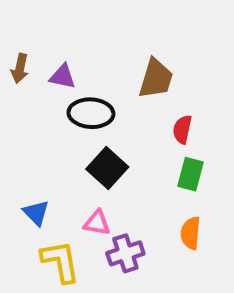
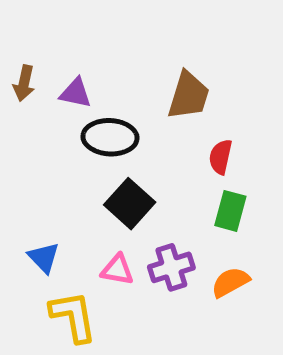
orange semicircle: (190, 233) -> (230, 282), turned 56
purple cross: (125, 253) -> (171, 267), moved

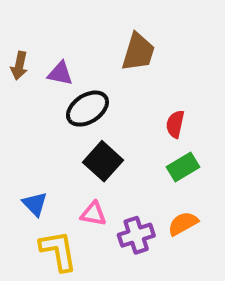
brown trapezoid: (189, 95) -> (138, 52), moved
black ellipse: (110, 137) -> (87, 109), turned -36
green rectangle: (230, 211) -> (183, 167), turned 44
purple cross: (171, 267) -> (136, 235), moved

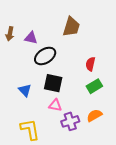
black square: (103, 161) -> (53, 83), turned -30
blue triangle: (35, 204) -> (25, 90), moved
pink triangle: (93, 214) -> (55, 105), moved

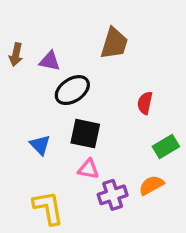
green rectangle: (94, 86) -> (166, 146), moved

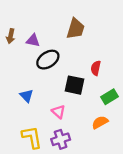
black square: (85, 134) -> (74, 85), moved
pink triangle: (88, 169) -> (58, 112), turned 32
purple cross: (113, 195) -> (61, 139), moved

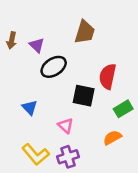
purple triangle: (33, 40) -> (37, 45), turned 32
red semicircle: (96, 68) -> (108, 76), size x1.5
yellow L-shape: (32, 137) -> (36, 154), turned 150

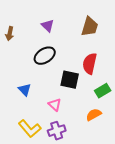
brown trapezoid: (85, 32) -> (90, 27), moved
purple triangle: (37, 45) -> (48, 26), moved

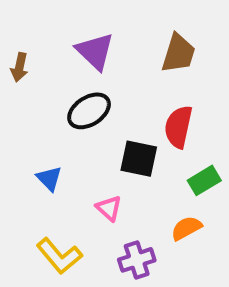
purple triangle: (48, 26) -> (95, 51), size x1.5
purple cross: (57, 131) -> (137, 260), moved

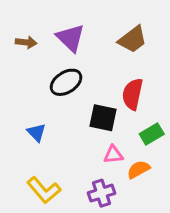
brown trapezoid: (178, 53) -> (133, 39), turned 36
brown arrow: (19, 67) -> (26, 42), moved, turned -96
pink triangle: (109, 208) -> (113, 155), moved, turned -48

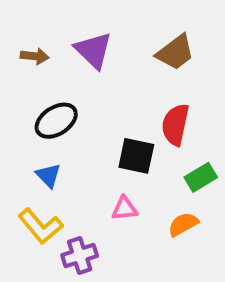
black ellipse: (66, 82) -> (56, 121), moved
pink triangle: (113, 155) -> (125, 209), moved
yellow L-shape: (44, 190) -> (41, 226), moved
purple cross: (102, 193) -> (80, 255), moved

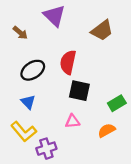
purple triangle: (93, 50) -> (54, 16), moved
brown arrow: (35, 56) -> (20, 33), turned 35
red semicircle: (175, 125) -> (68, 62), moved

